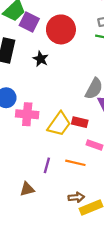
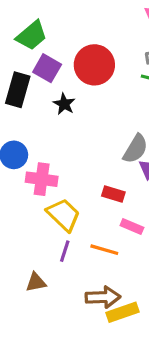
purple square: (29, 22) -> (47, 68), moved
yellow trapezoid: (59, 124) -> (63, 215), moved, turned -85
brown arrow: (76, 197) -> (103, 297), size x1.5

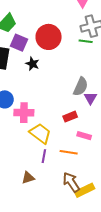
red rectangle: (113, 194) -> (70, 117), turned -32
brown arrow: (103, 297) -> (71, 182), turned -115

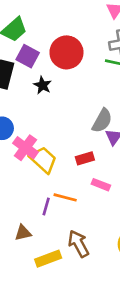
pink cross: (24, 113) -> (25, 148), turned 30
yellow trapezoid: (40, 133) -> (43, 160), moved
orange line: (69, 152) -> (65, 197), moved
yellow rectangle: (85, 190) -> (48, 259), moved

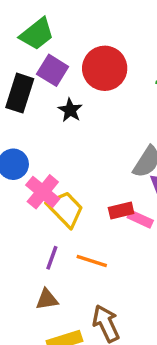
pink rectangle: (101, 185) -> (140, 219), moved
purple line: (46, 206) -> (52, 258), moved
brown triangle: (23, 233) -> (47, 299), moved

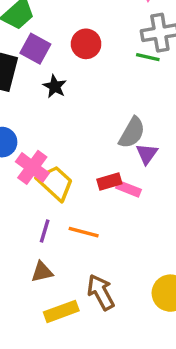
red circle: (105, 68) -> (86, 44), size x0.7

